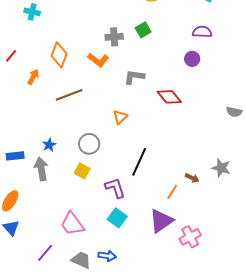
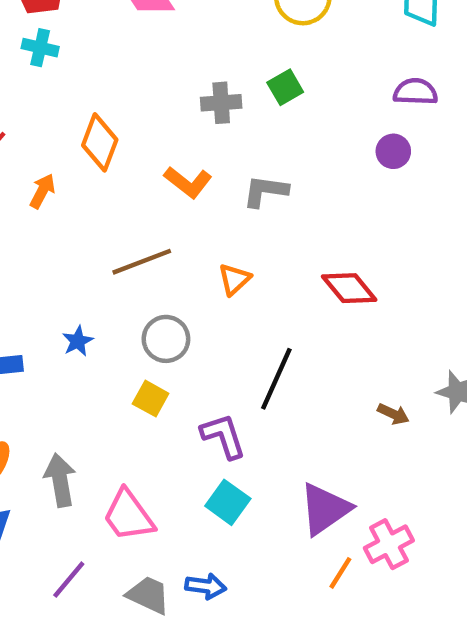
orange L-shape: (98, 60) -> (188, 182), moved
brown line: (69, 95) -> (142, 262), moved
red diamond: (169, 97) -> (349, 288), moved
gray arrow: (41, 169) -> (60, 480), moved
orange line: (172, 192) -> (340, 573), moved

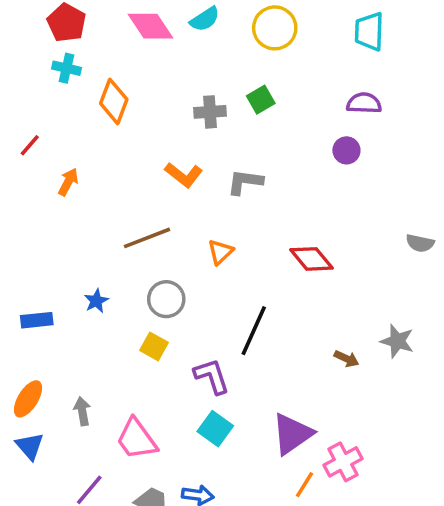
orange diamond: (100, 142) -> (114, 101), moved
gray arrow: (60, 480) -> (82, 411), size x0.7

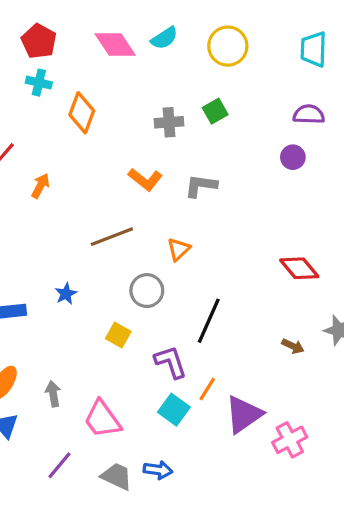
red diamond: (311, 259) -> (299, 268), moved
gray circle: (166, 299) -> (147, 291), moved
orange line: (304, 485) -> (207, 389), moved

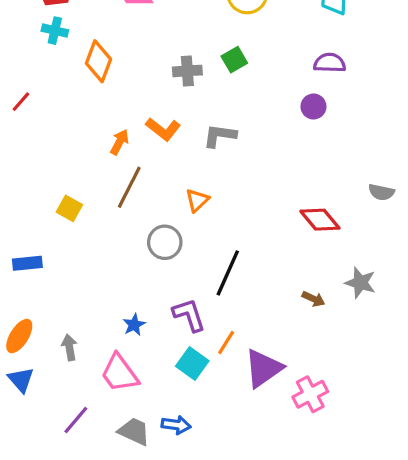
orange arrow: (40, 186) -> (120, 142), moved
brown line: (112, 237) -> (129, 187), turned -42
blue star: (66, 294) -> (134, 325), moved
yellow square: (118, 335) -> (69, 208), moved

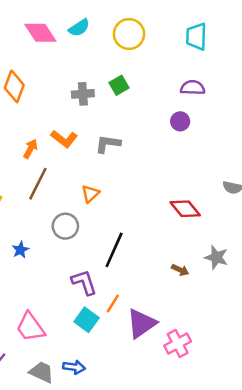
blue star: (134, 325) -> (20, 250), moved

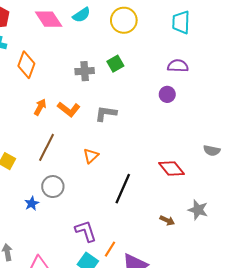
orange arrow: (30, 149) -> (40, 107), moved
gray circle: (65, 226) -> (53, 187), moved
black line: (114, 250) -> (123, 189), moved

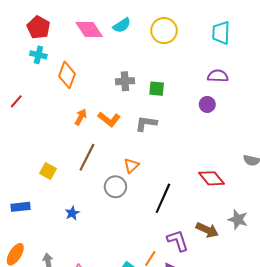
green square: (115, 64) -> (157, 89), moved, turned 35
gray circle: (53, 187) -> (115, 187), moved
brown arrow: (167, 220) -> (207, 230), size x1.5
purple L-shape: (86, 231) -> (178, 241), moved

